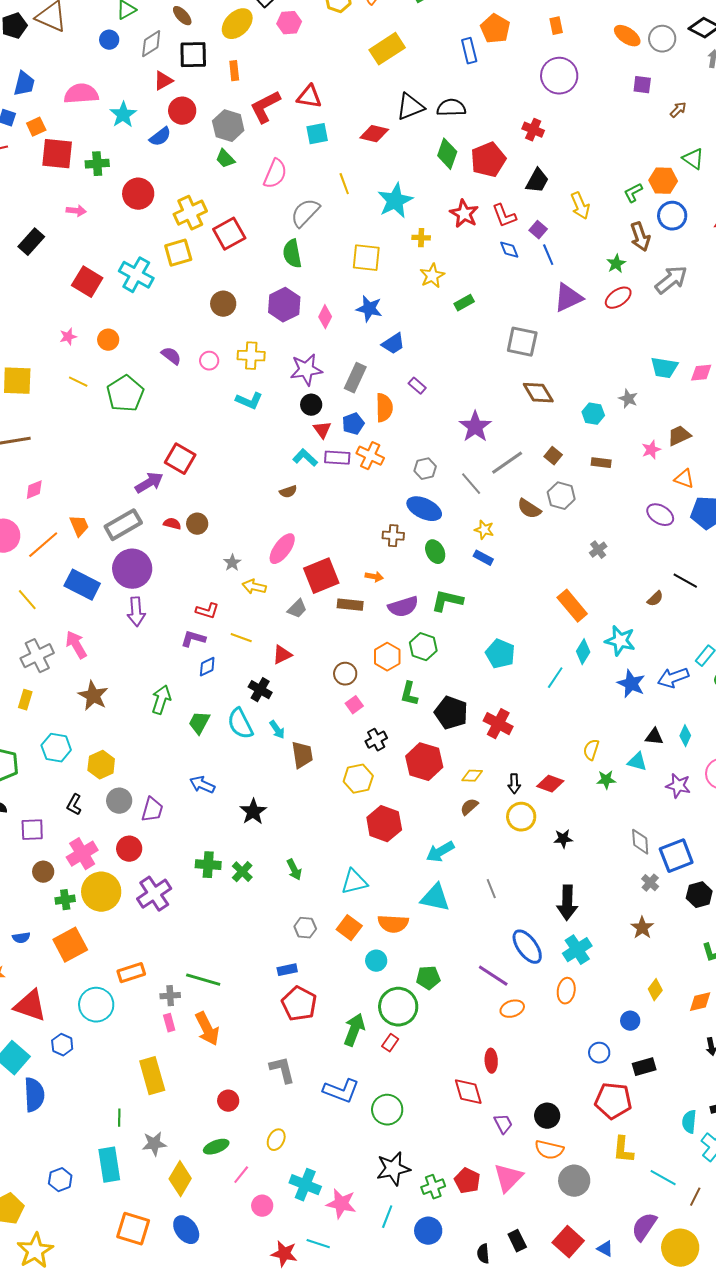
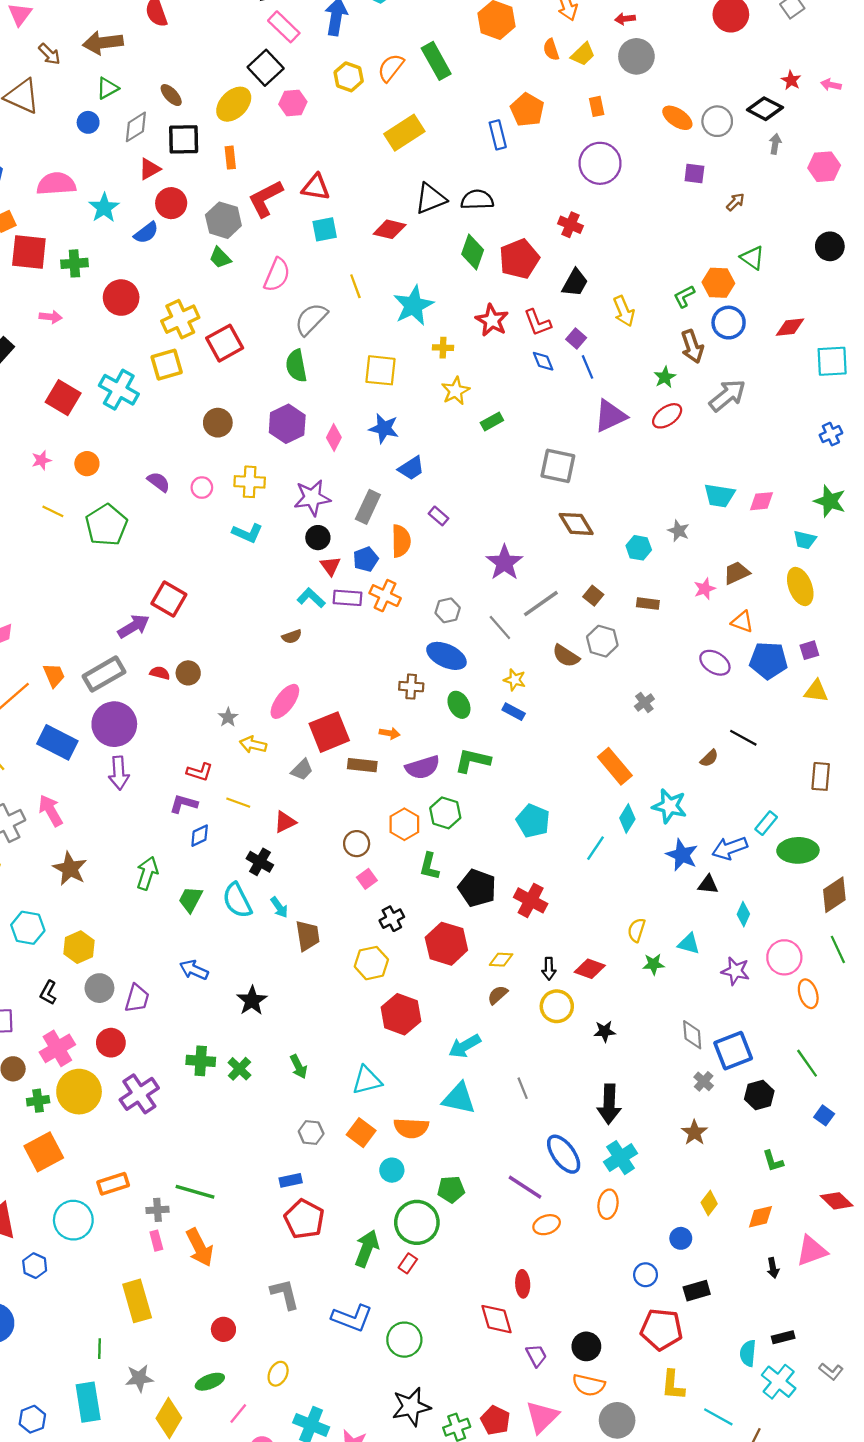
black triangle: (654, 737) -> (708, 885), moved

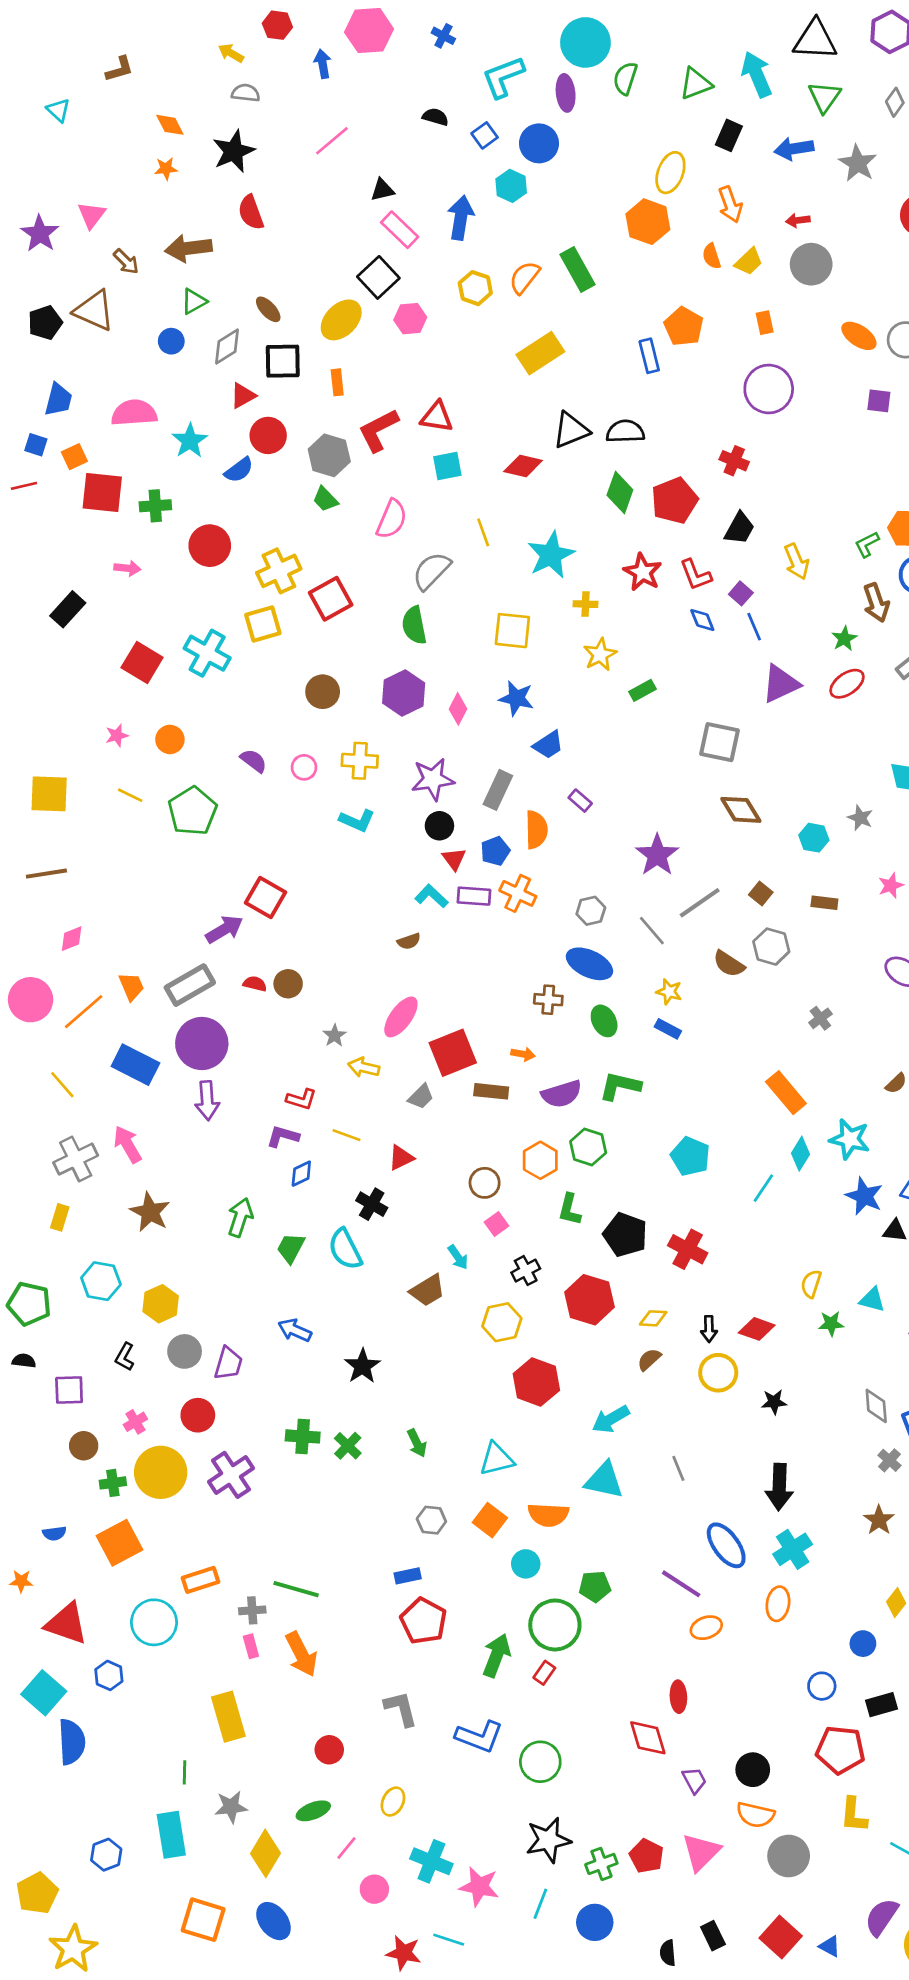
cyan arrow: (279, 907) -> (458, 1257), moved
brown trapezoid: (308, 936) -> (427, 1290), turned 68
pink cross: (57, 1048) -> (135, 1422), size x0.6

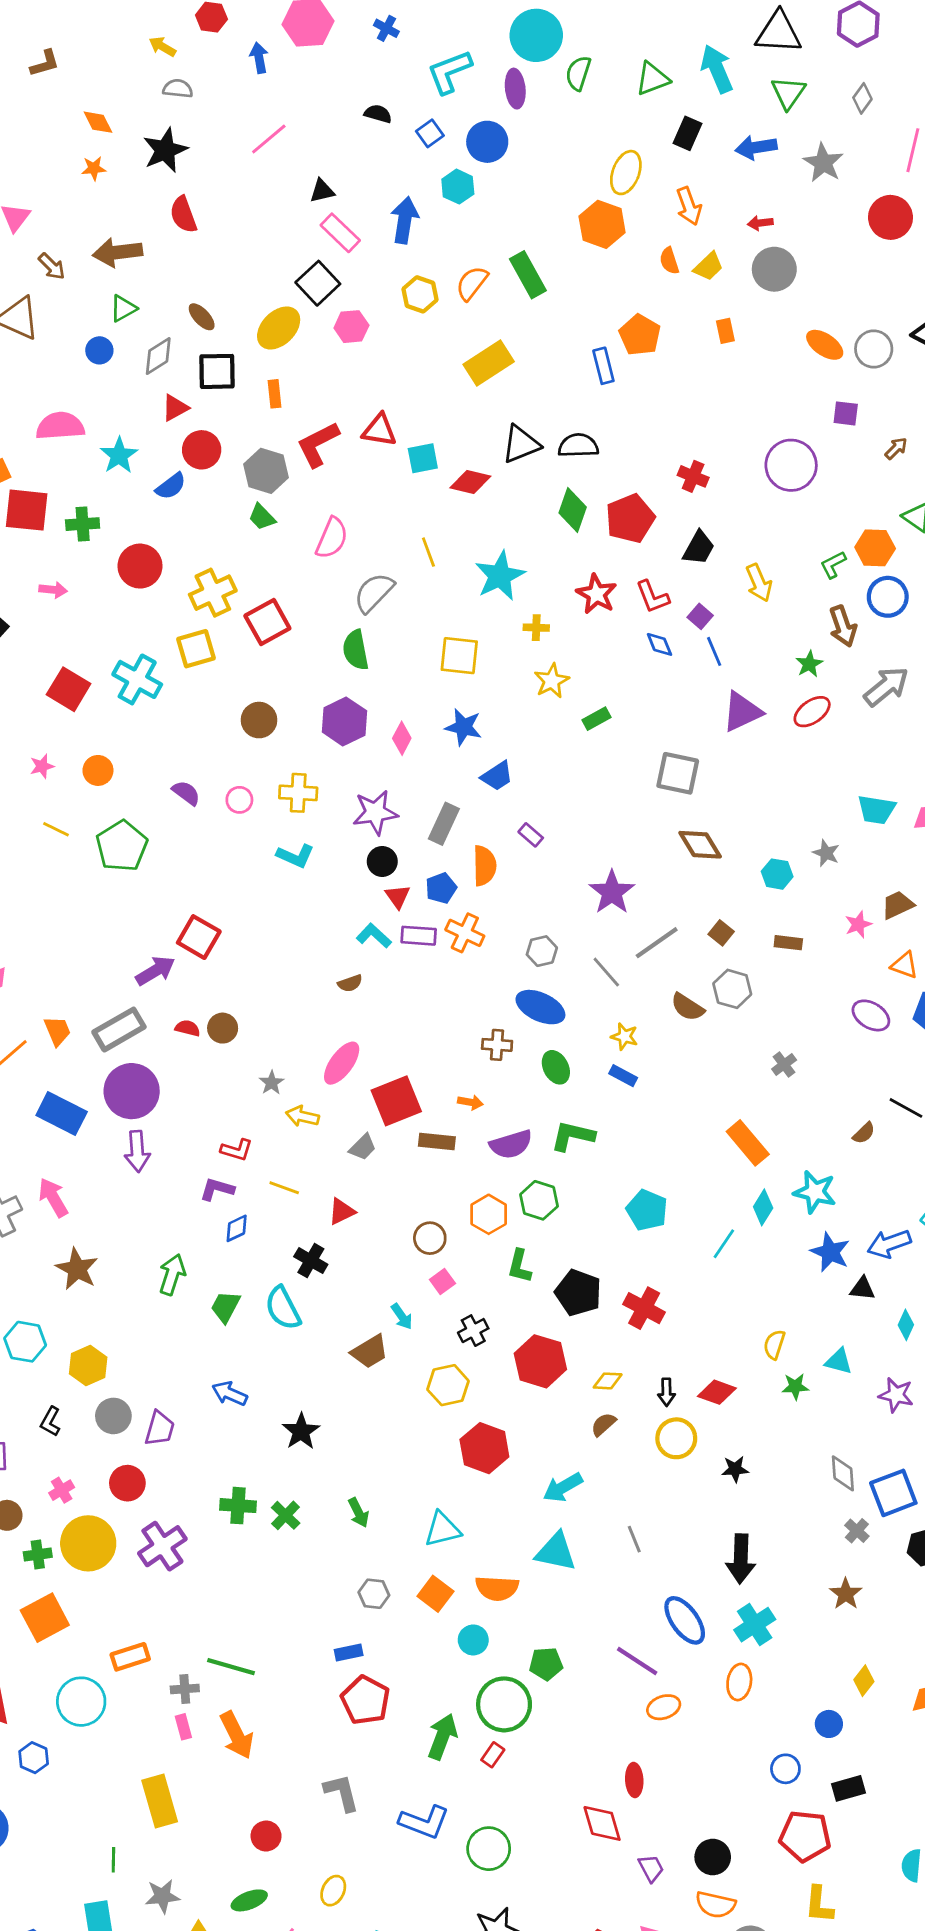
purple circle: (769, 389) -> (791, 465), moved
cyan square: (447, 466) -> (423, 458), moved

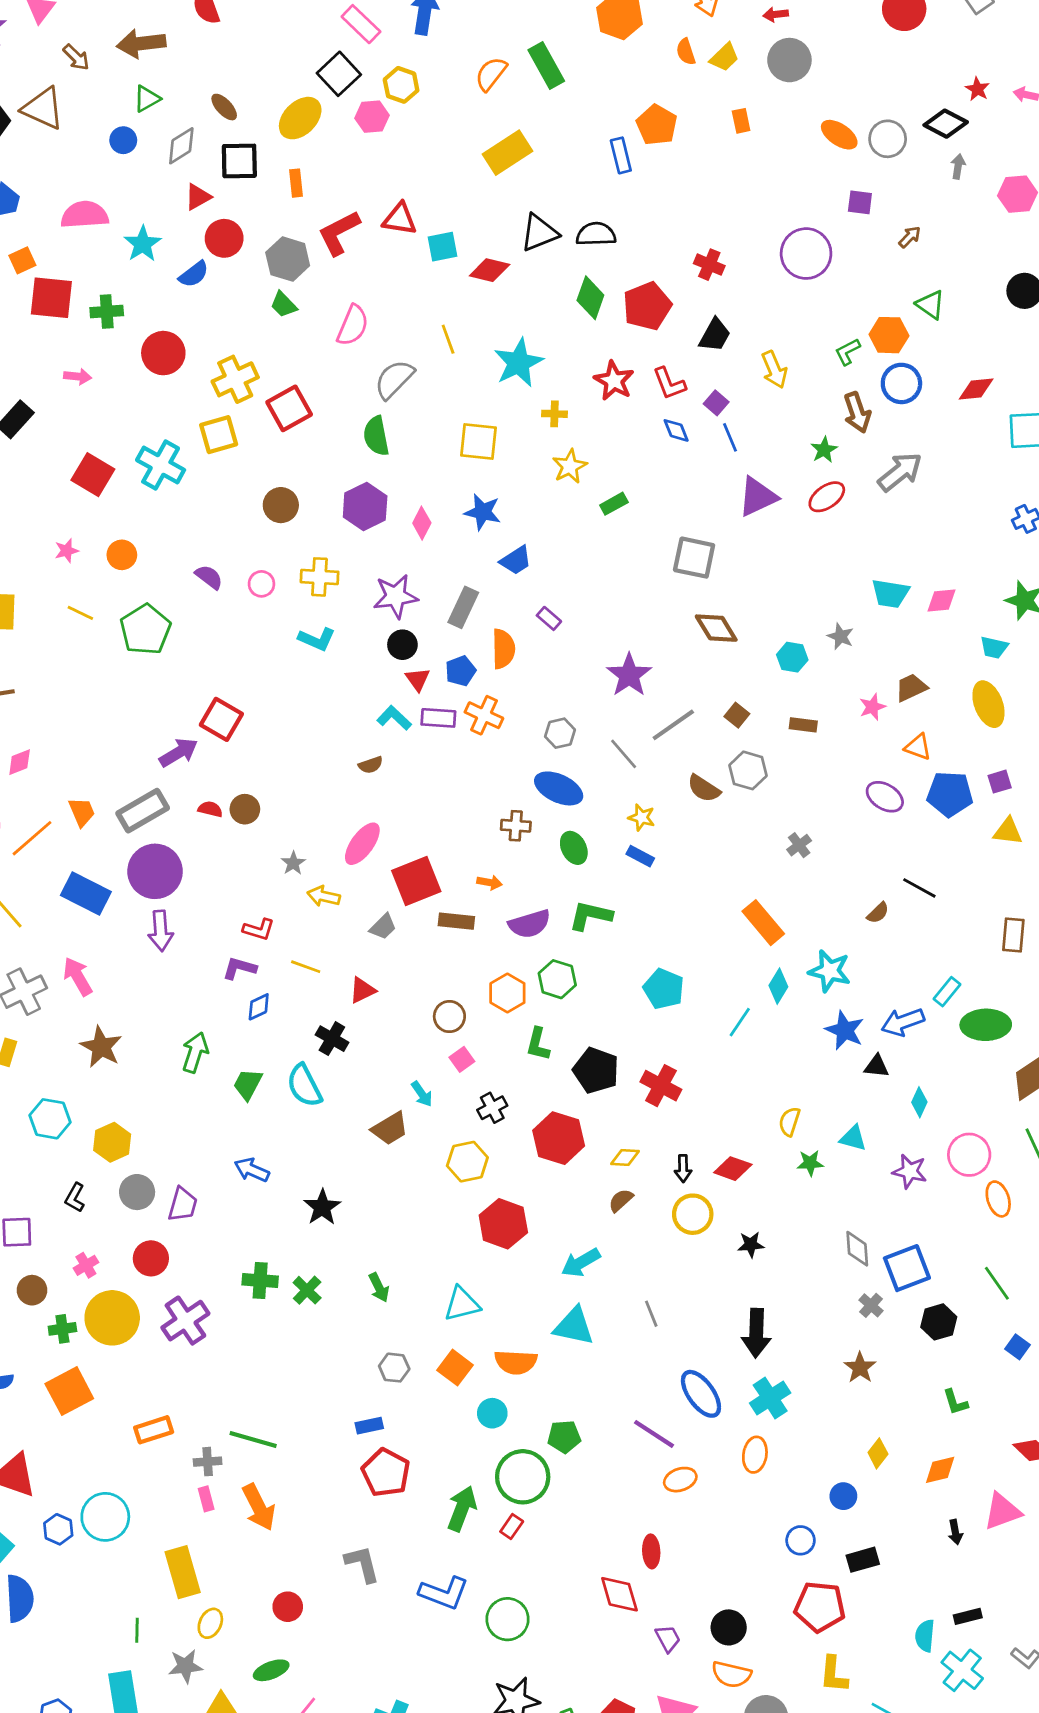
yellow hexagon: (420, 294) -> (401, 85), moved
cyan circle: (81, 1702) -> (105, 1517), moved
yellow ellipse: (333, 1891) -> (210, 1623), moved

